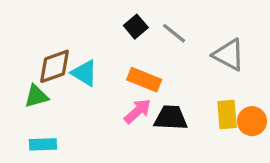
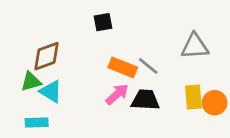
black square: (136, 27) -> (103, 22), moved, turned 30
gray line: (174, 33) -> (148, 66), moved
gray triangle: (229, 55) -> (195, 46), turned -32
cyan triangle: (84, 73) -> (51, 91), moved

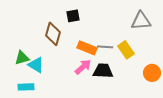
gray triangle: (195, 46) -> (141, 21), moved
brown diamond: (46, 56) -> (53, 34), moved, turned -55
gray line: (148, 66) -> (105, 47), turned -35
yellow rectangle: (193, 97) -> (126, 50), moved, turned -30

